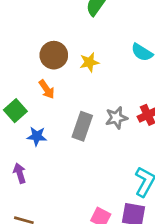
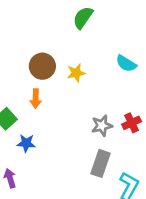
orange arrow: (47, 89) -> (36, 99), turned 36
gray rectangle: (82, 126) -> (100, 163), moved

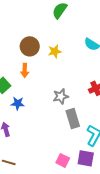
gray star: (102, 126) -> (61, 96), moved
gray rectangle: (100, 163) -> (73, 118), turned -36

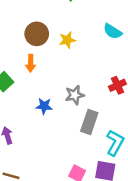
blue star: (18, 103) -> (44, 106), moved
gray rectangle: (73, 118) -> (89, 122), turned 36

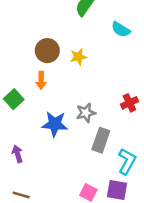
cyan semicircle: (113, 31) -> (121, 29), moved
blue star: (44, 106) -> (55, 124), size x1.5

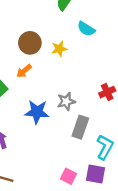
cyan semicircle: (121, 29) -> (86, 29), moved
orange arrow: (41, 80) -> (24, 71), turned 49

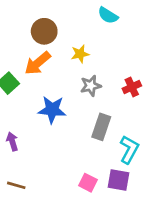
yellow star: (59, 49) -> (80, 54), moved
orange arrow: (24, 71) -> (38, 63), size x1.5
gray star: (66, 101) -> (91, 86), moved

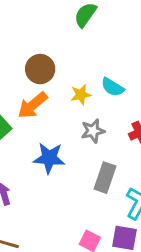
cyan semicircle: (108, 15) -> (112, 87), moved

